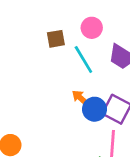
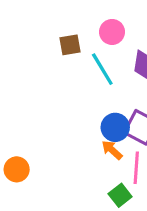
orange arrow: (81, 98) -> (112, 150), moved

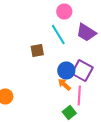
brown square: (70, 45) -> (37, 50), moved

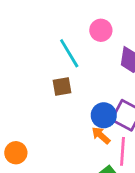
cyan line: (58, 34) -> (69, 53), moved

